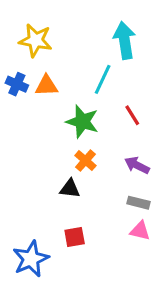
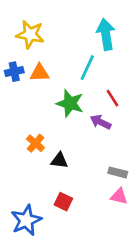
blue cross: (17, 84) -> (14, 72), turned -36
orange cross: (85, 161) -> (35, 143), moved
purple arrow: (137, 165) -> (101, 122), moved
red square: (75, 237) -> (63, 202), turned 36

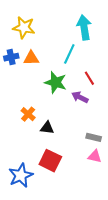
red square: (63, 202) -> (50, 161), size x1.5

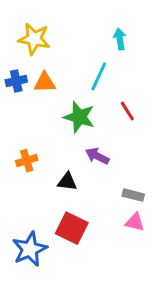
cyan arrow: (84, 27) -> (120, 39), size x0.6
purple arrow: (80, 97) -> (97, 156), moved
orange cross: (28, 114) -> (27, 161), moved, turned 32

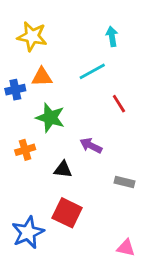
cyan line: (99, 76) -> (92, 71), turned 36
blue cross: (16, 81) -> (15, 90), moved
green star: (79, 117) -> (50, 118), moved
pink triangle: (135, 222) -> (126, 248), moved

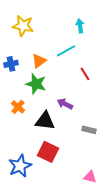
orange triangle: (42, 77) -> (39, 61), moved, turned -35
orange cross: (25, 150) -> (18, 107), turned -32
black triangle: (63, 169) -> (45, 121), size x1.5

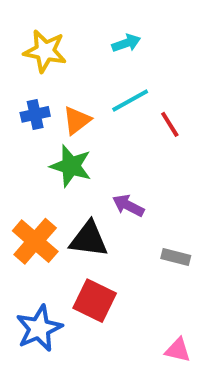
cyan arrow: (80, 26) -> (126, 43), moved, turned 80
blue cross: (11, 64) -> (35, 114), moved
red line: (85, 74) -> (170, 124), moved
orange cross: (18, 107) -> (35, 241), moved, size x1.6

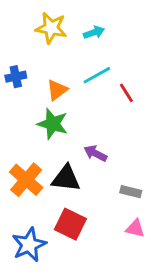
yellow star: (45, 51) -> (51, 28), moved
blue cross: (35, 114) -> (16, 77), moved
pink triangle: (178, 350) -> (135, 228), moved

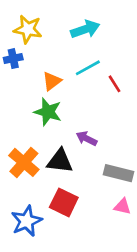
yellow star: (51, 28) -> (28, 29), moved
cyan arrow: (94, 32) -> (85, 29), size x1.5
blue cross: (16, 77) -> (13, 59), moved
gray rectangle: (131, 192) -> (118, 173), size x1.5

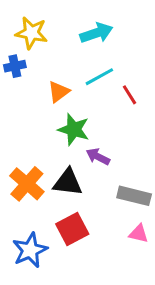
green star: (48, 112) -> (74, 129), moved
red square: (64, 202) -> (72, 229), turned 36

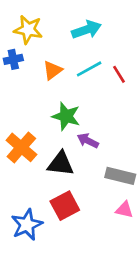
orange triangle: (59, 92) -> (53, 70), moved
red line: (130, 95) -> (119, 74), moved
orange cross: (27, 184) -> (21, 147), moved

